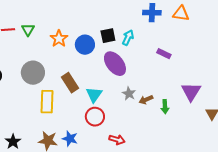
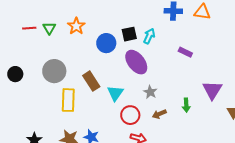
orange star: (59, 39) -> (76, 26), moved
brown arrow: (146, 100) -> (159, 114), moved
red circle: (95, 117) -> (130, 115), moved

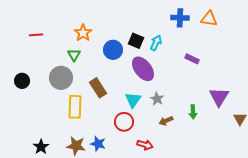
green triangle: (49, 28) -> (74, 55), moved
black square: (129, 34) -> (136, 41), turned 35
cyan triangle: (115, 93) -> (133, 100), moved
red circle: (130, 115) -> (124, 122), moved

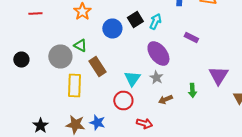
black square: (136, 41) -> (135, 20), turned 35
green triangle: (74, 55) -> (80, 46), moved, turned -32
purple ellipse: (143, 69) -> (158, 54), moved

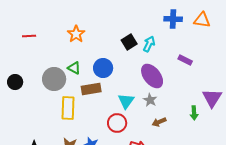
blue circle: (112, 28) -> (103, 68), moved
brown rectangle: (97, 66) -> (91, 89), turned -66
green arrow: (192, 90) -> (194, 113), moved

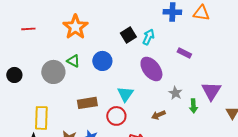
orange star: (76, 34) -> (75, 27), size x1.4
brown rectangle: (91, 89) -> (87, 103), moved
gray star: (150, 100) -> (175, 93), moved
yellow rectangle: (68, 108) -> (41, 118), moved

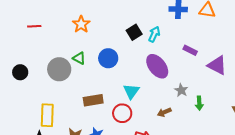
orange star: (75, 27) -> (81, 24), size x0.7
purple triangle: (211, 91) -> (217, 65), moved, turned -35

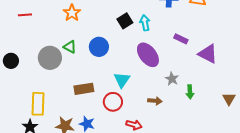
cyan arrow: (154, 34) -> (145, 23), turned -35
brown arrow: (164, 112) -> (155, 101), turned -152

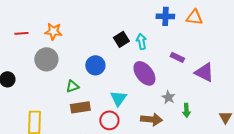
orange star: (72, 13) -> (53, 31), moved, turned -30
green triangle: (70, 47) -> (72, 86), moved, turned -48
gray circle: (50, 58) -> (46, 59), moved
brown arrow: (155, 101) -> (151, 119), size x1.5

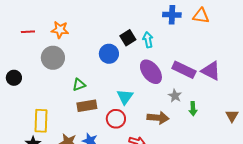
purple rectangle: (177, 57) -> (184, 70), moved, size x1.6
blue circle: (95, 65) -> (109, 54), moved

